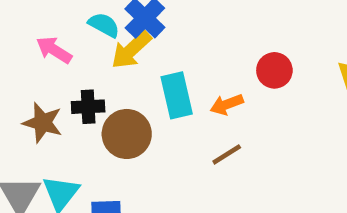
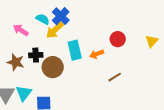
brown line: (227, 154) -> (115, 77), moved

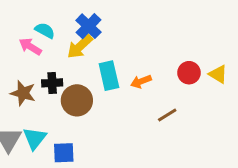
cyan semicircle: (43, 19) -> (45, 31), moved
red circle: (118, 39) -> (189, 73), moved
yellow triangle: (152, 41) -> (218, 74), moved, turned -40

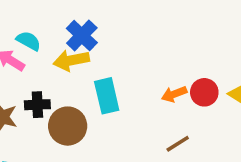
yellow arrow: (80, 47) -> (71, 60), turned 32
orange arrow: (141, 81) -> (174, 94), moved

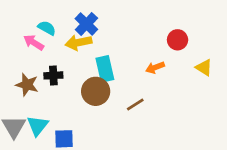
red circle: (204, 92) -> (178, 40), moved
brown circle: (68, 126) -> (96, 91), moved
brown line: (178, 144) -> (135, 105), moved

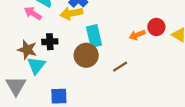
red circle: (178, 40) -> (156, 27), moved
cyan triangle: (38, 126) -> (36, 65), moved

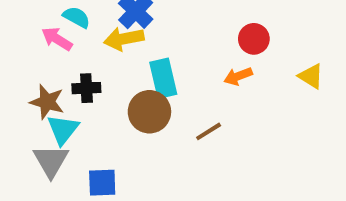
red circle: (156, 27) -> (254, 39), moved
gray triangle: (16, 86) -> (51, 161), moved

